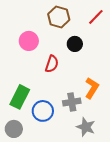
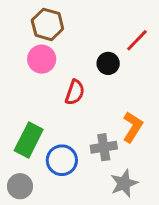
brown hexagon: (59, 17) -> (47, 24), moved
red line: (96, 17) -> (137, 40), moved
gray star: (86, 127) -> (124, 183), turned 30

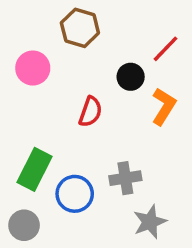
brown hexagon: (47, 24) -> (80, 28), moved
pink circle: (42, 59) -> (33, 68), moved
orange L-shape: (133, 127) -> (164, 106), moved

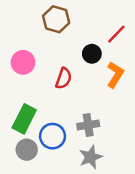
pink circle: (33, 68) -> (23, 62), moved
gray star: (150, 222) -> (91, 157), moved
gray circle: (24, 225) -> (27, 150), moved

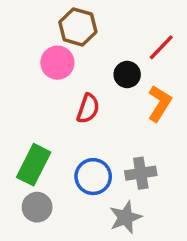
pink circle: (23, 62) -> (57, 63), moved
gray cross: (88, 125) -> (141, 173), moved
blue circle: (53, 136) -> (93, 177), moved

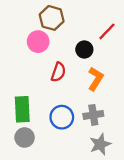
orange L-shape: (159, 103) -> (96, 79), moved
green rectangle: (34, 165) -> (22, 109), turned -30
gray star: (125, 217) -> (100, 144), moved

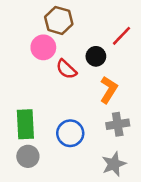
red semicircle: (58, 72) -> (66, 69), moved, turned 114
gray cross: (93, 115) -> (118, 124), moved

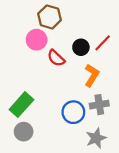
red line: (122, 36) -> (103, 43), moved
green rectangle: (25, 124) -> (21, 105), turned 45
blue circle: (70, 133) -> (73, 112), moved

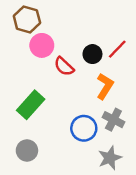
brown hexagon: (50, 17) -> (27, 19), moved
green rectangle: (21, 105) -> (31, 105), moved
gray cross: (99, 105) -> (113, 120), turned 36

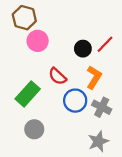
red semicircle: (64, 66) -> (57, 76), moved
blue circle: (84, 128) -> (75, 101), moved
gray circle: (27, 150) -> (34, 129), moved

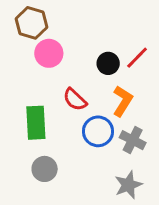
green rectangle: (28, 94) -> (36, 123), turned -45

